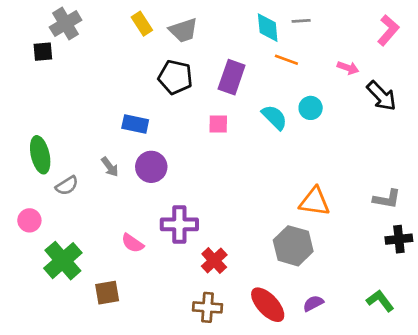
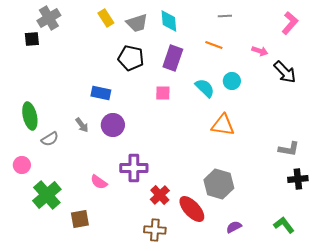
cyan diamond: (268, 28) -> (169, 21), moved
orange triangle: (315, 202) -> (223, 125), moved
red ellipse: (268, 305) -> (192, 209), moved

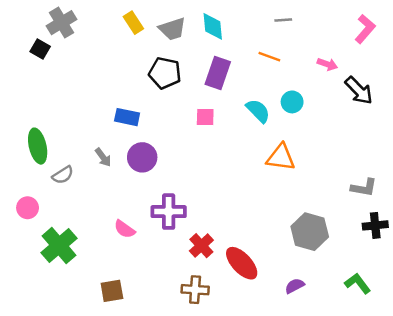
black square: (32, 39) -> (40, 49), turned 35
gray hexagon: (219, 184) -> (310, 232), moved
brown square: (80, 219) -> (112, 291), moved

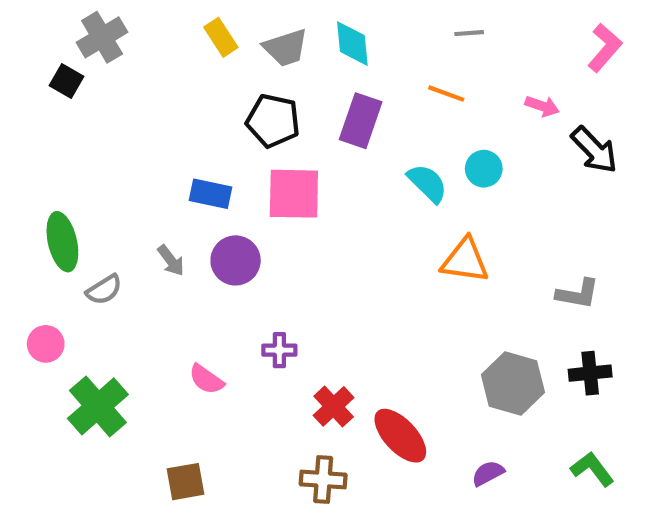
pink square: (205, 117) -> (294, 194), moved, size x1.8
gray L-shape: (364, 188) -> (578, 294), moved
purple cross: (169, 212) -> (279, 350), size x0.6
black cross: (375, 225) -> (590, 373), moved

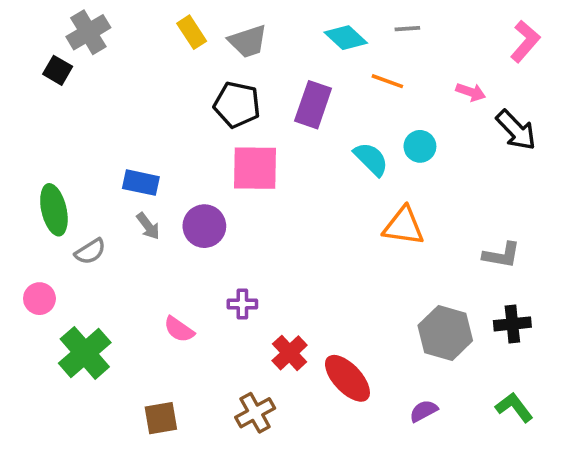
cyan diamond: (352, 44) -> (346, 38), moved, turned -42
blue rectangle: (211, 194) -> (141, 183), moved
brown cross: (323, 479) -> (255, 413), moved, turned -33

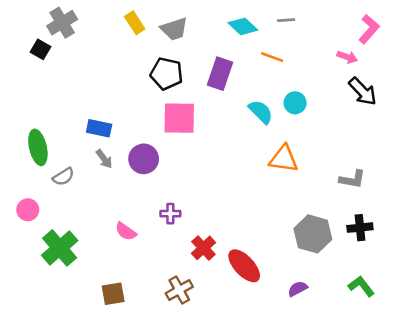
pink arrow: (471, 92) -> (347, 57), moved

